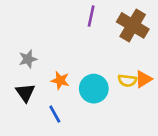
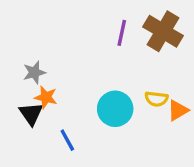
purple line: (91, 16) -> (122, 33), moved
orange triangle: (143, 79) -> (178, 110), moved
orange star: (60, 81) -> (46, 97), moved

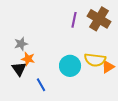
yellow semicircle: (156, 99) -> (95, 60), size x1.5

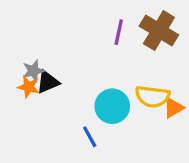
orange star: (28, 59) -> (28, 87), moved
black triangle: (19, 69) -> (48, 82), moved, turned 42
blue line: (41, 85) -> (90, 137), moved

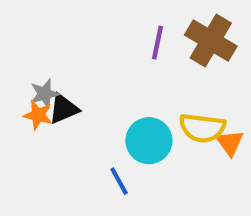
orange triangle: (173, 108) -> (230, 143), turned -35

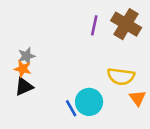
black triangle: (64, 109) -> (24, 87), moved
cyan circle: (149, 141) -> (89, 102), moved
orange triangle: (230, 143) -> (138, 98), moved

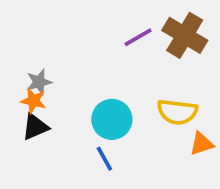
purple line: (94, 25) -> (138, 37), turned 48
orange triangle: (138, 98) -> (202, 144), turned 48
cyan circle: (89, 102) -> (112, 119), moved

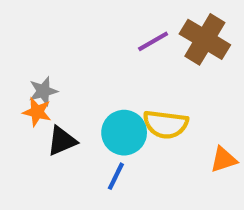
yellow semicircle: (177, 112) -> (166, 124), moved
black triangle: (35, 127) -> (62, 141), moved
blue line: (104, 159) -> (116, 176), turned 55

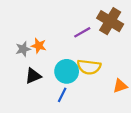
purple line: (153, 41) -> (82, 32), moved
orange star: (37, 112) -> (39, 46), moved

